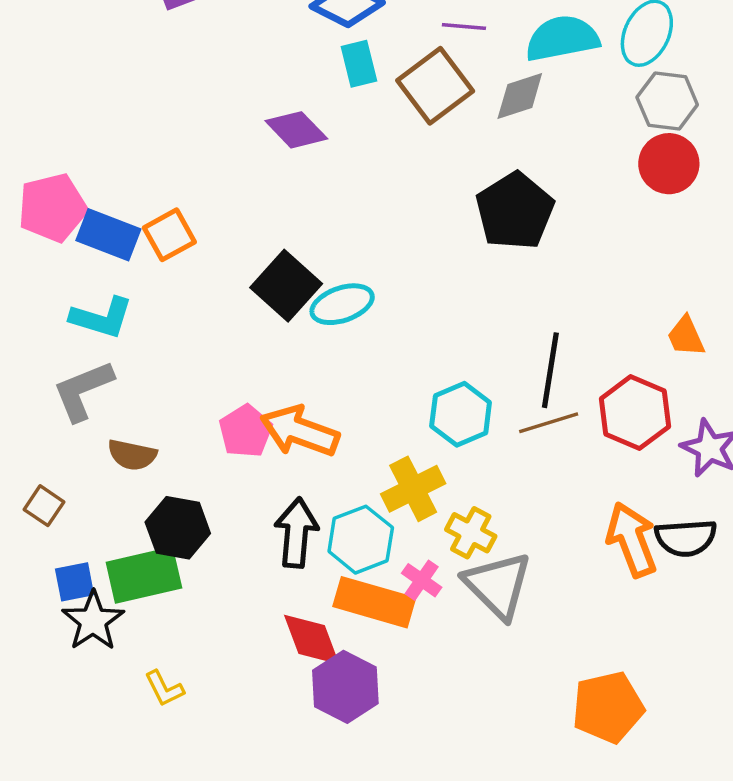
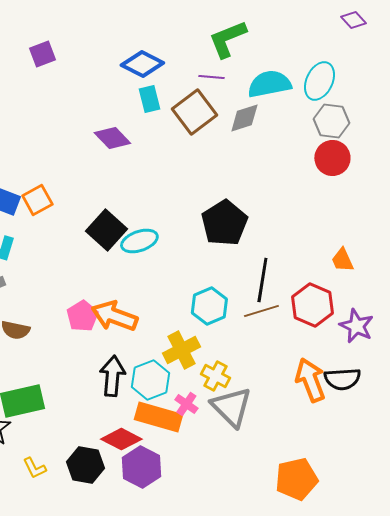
black pentagon: (515, 211) -> (224, 223), moved
black hexagon: (178, 528) -> (85, 465), moved
red diamond: (312, 639) -> (121, 439), turned -42

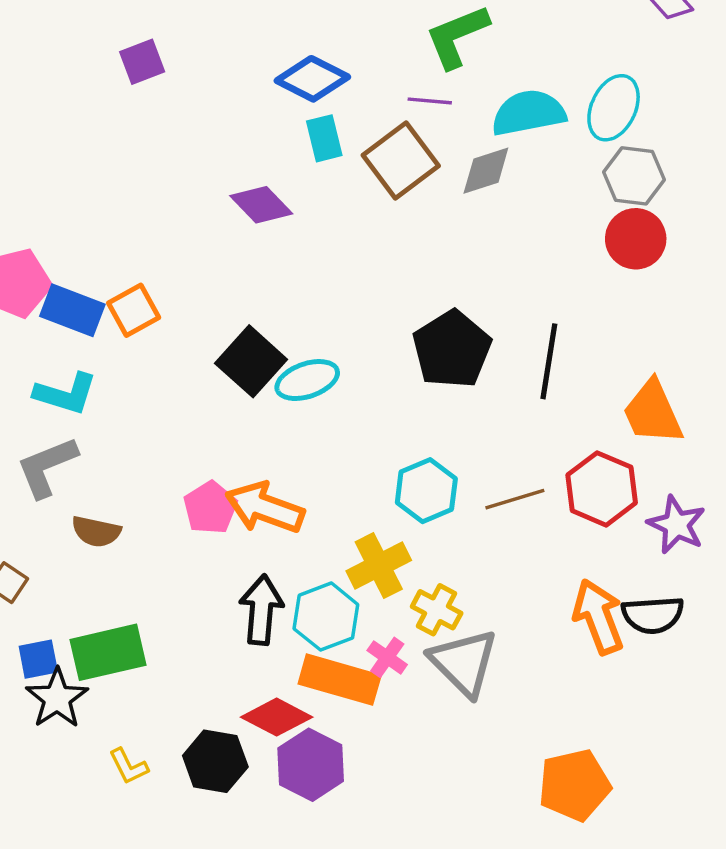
orange trapezoid: (342, 260) -> (653, 412), size x1.6
black line: (262, 280) -> (549, 361), moved

